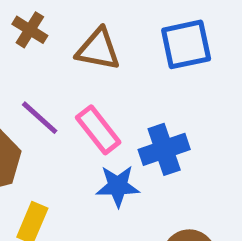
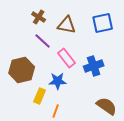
purple line: (40, 118) -> (43, 41), moved
blue star: (118, 186) -> (58, 81), moved

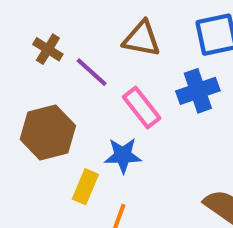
brown cross: (39, 17) -> (48, 49), moved
blue cross: (94, 66) -> (198, 91), moved

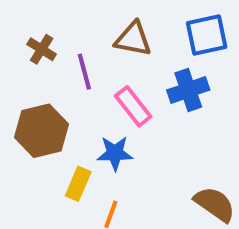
purple line: (92, 72) -> (84, 72), turned 33

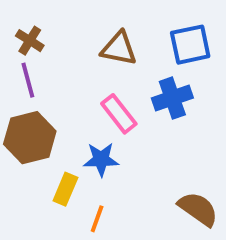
brown cross: (42, 49) -> (30, 41), moved
purple line: (84, 72) -> (28, 80), moved

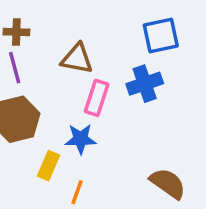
brown cross: (30, 41) -> (16, 32), turned -30
brown triangle: (119, 49) -> (77, 59), moved
pink rectangle: (119, 114) -> (97, 98), turned 56

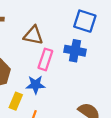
blue square: (161, 36) -> (85, 21), turned 30
blue cross: (145, 84) -> (75, 51), turned 30

